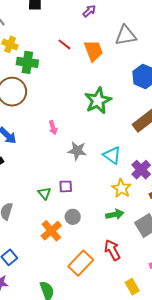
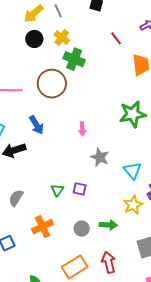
red line: (64, 44) -> (116, 38), moved
green arrow: (115, 214) -> (108, 225), moved
gray circle: (73, 217) -> (82, 229), moved
orange cross: (51, 231) -> (43, 227), moved

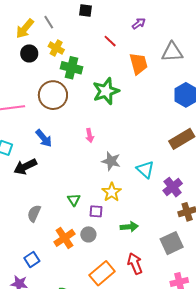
green star: (133, 114) -> (106, 91), moved
purple square: (80, 189) -> (96, 211), moved
yellow star: (133, 205) -> (112, 192), moved
gray circle: (82, 229) -> (88, 234), moved

